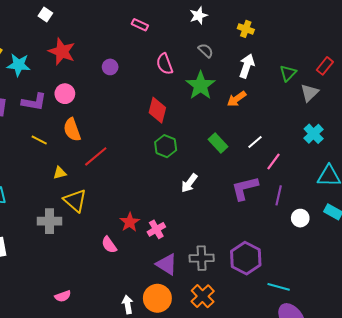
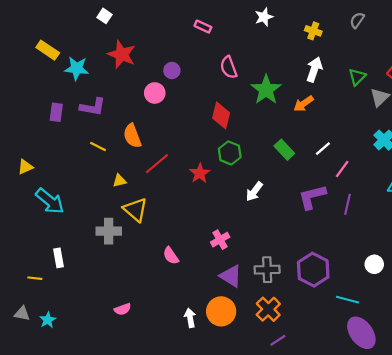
gray semicircle: (206, 51) -> (357, 20), moved, turned -98
pink circle: (65, 94) -> (155, 93), moved
white circle: (300, 218) -> (374, 264), moved
red star: (130, 222) -> (200, 173), moved

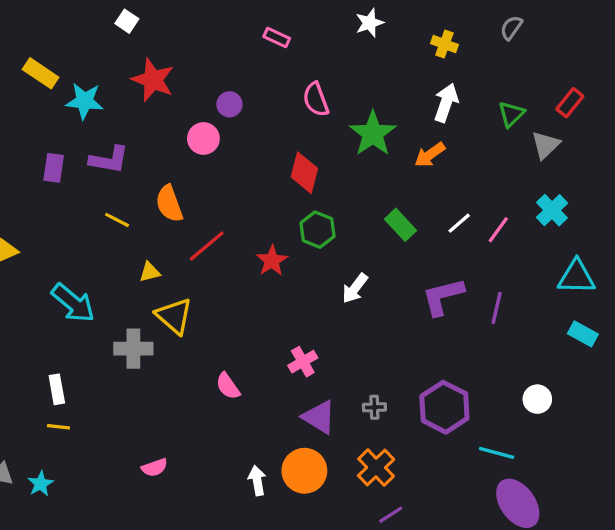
pink line: (342, 169) -> (498, 230), moved
cyan arrow: (50, 201) -> (73, 303), moved
gray cross: (267, 270) -> (374, 407), size x0.6
yellow line: (35, 278) -> (58, 427), moved

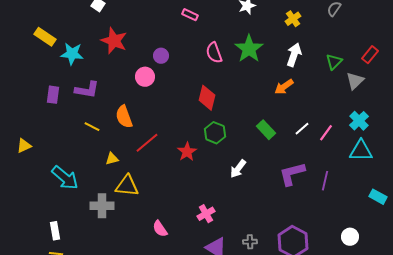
yellow cross: (444, 44) -> (293, 19), turned 35
green star: (373, 134) -> (249, 49), moved
cyan triangle: (576, 277) -> (361, 151), moved
yellow triangle: (174, 316) -> (127, 186), turned -35

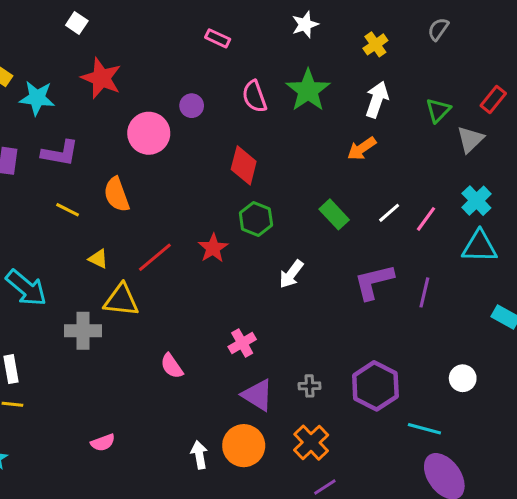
purple circle: (161, 56) -> (192, 106), moved
pink circle: (145, 77) -> (149, 133), size x1.4
red line: (147, 143) -> (155, 257), moved
yellow triangle: (112, 159) -> (98, 259), turned 40

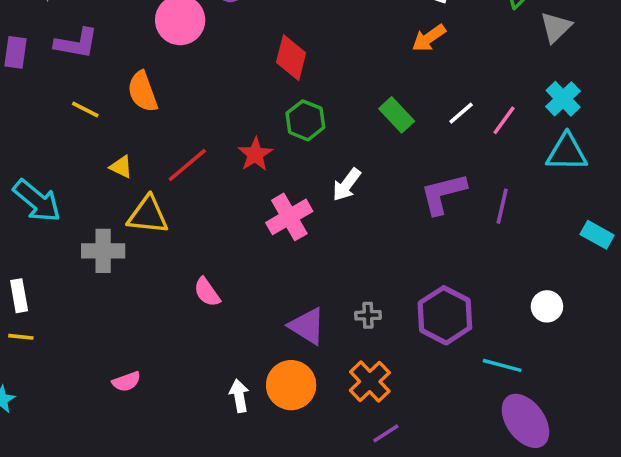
pink cross: (242, 343) -> (289, 217), moved, size x1.4

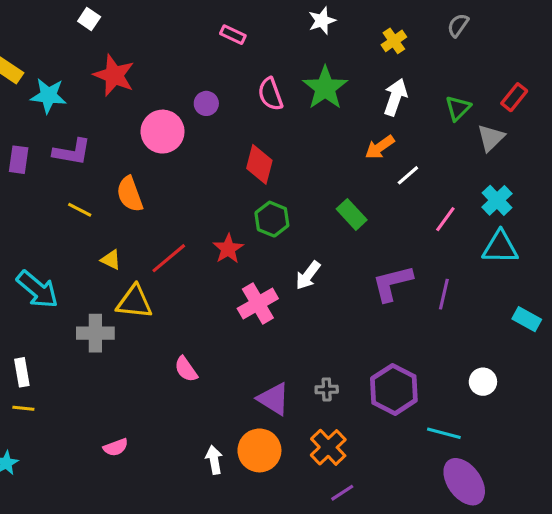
white line: (461, 113) -> (408, 175), moved

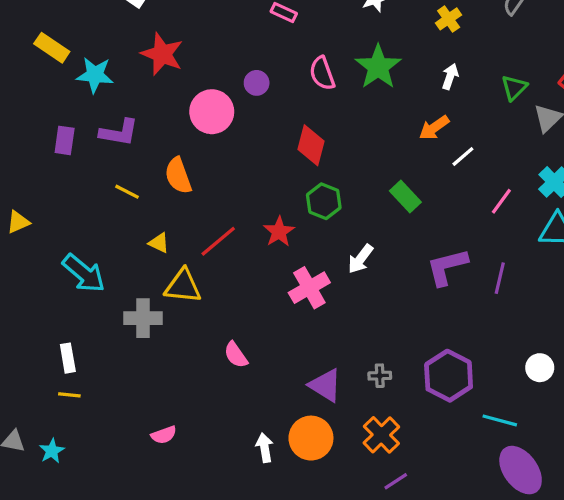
white arrow: (395, 97) -> (450, 76), size x0.7

